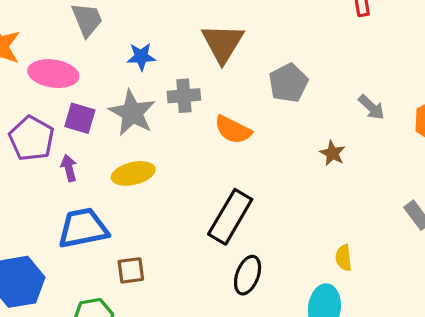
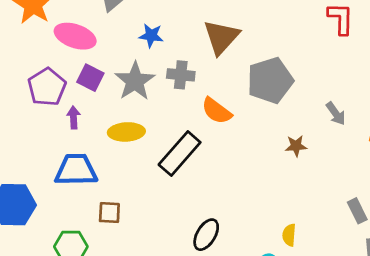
gray pentagon: (288, 83) -> (270, 80), size x1.4
brown star: (332, 153) -> (296, 146), turned 30
black rectangle: (230, 217) -> (180, 153), moved

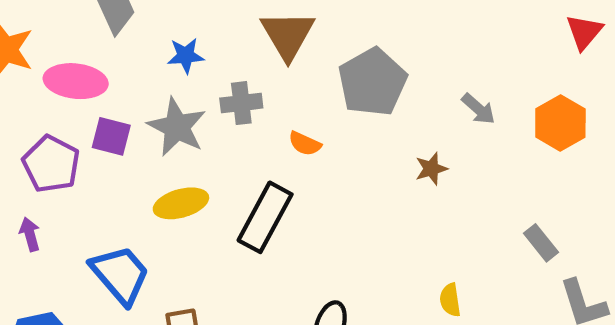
orange semicircle: (217, 111) -> (305, 144), size x0.7
purple arrow: (74, 117) -> (30, 234), moved
blue trapezoid: (76, 170) -> (120, 275), turned 63

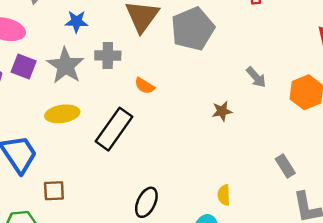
gray pentagon: (372, 82) -> (193, 29), moved

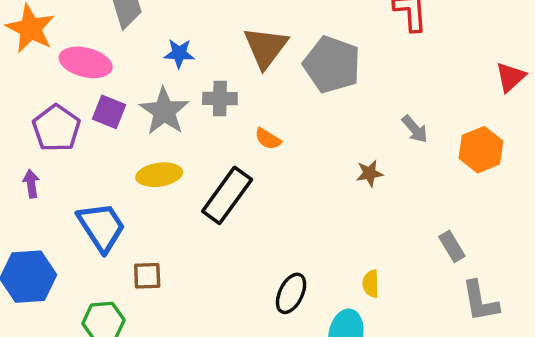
gray pentagon: (193, 29) -> (332, 65), turned -30
black ellipse: (146, 202) -> (291, 293), moved

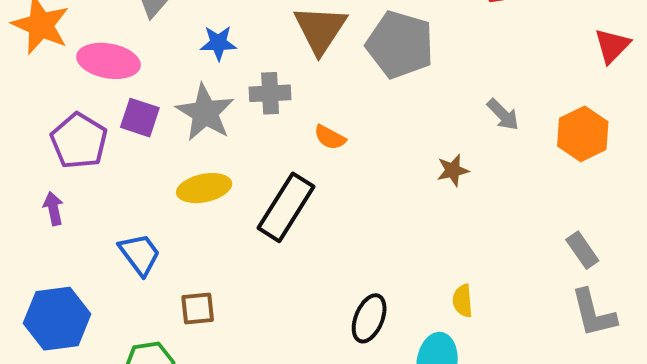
blue trapezoid: (101, 227) -> (140, 254), size x0.7
gray rectangle: (452, 246) -> (582, 250), moved

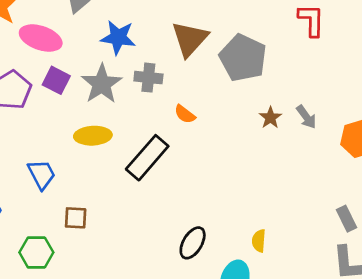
blue star: (218, 43) -> (118, 37), size x1.4
brown star: (453, 170) -> (270, 118), moved, turned -30

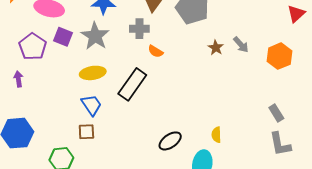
gray cross: (148, 78) -> (139, 29), moved
blue trapezoid: (42, 174) -> (91, 105), moved
black ellipse: (193, 243) -> (170, 141), turned 30

